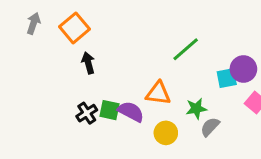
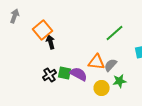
orange square: (75, 28) -> (43, 30), moved
green star: (196, 109) -> (120, 81), moved
gray semicircle: (210, 127) -> (111, 65), moved

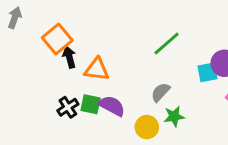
orange triangle: (97, 62) -> (97, 69), moved

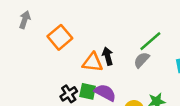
black arrow: (69, 57) -> (108, 56), moved
gray semicircle: (160, 92) -> (142, 60), moved

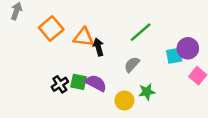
gray semicircle: (142, 60) -> (132, 64), moved
orange triangle: (93, 62) -> (83, 37), moved

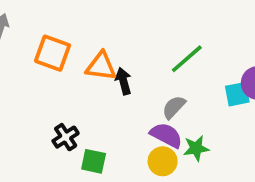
orange square: (51, 28) -> (53, 53), turned -30
green square: (78, 82) -> (94, 161), moved
purple semicircle: (96, 83) -> (166, 135), moved

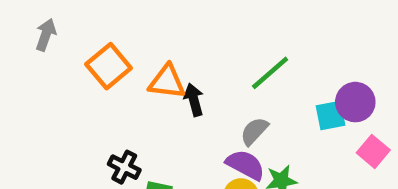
orange square: (53, 53) -> (109, 66), turned 30
black cross: (66, 137) -> (124, 167), turned -30

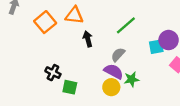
orange triangle: (167, 82) -> (74, 15), moved

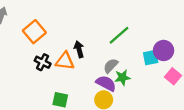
orange triangle: (74, 15) -> (65, 61), moved
black cross: (53, 73) -> (43, 62), moved
green star: (132, 79) -> (122, 77), moved

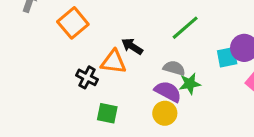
black arrow: (79, 49) -> (132, 46), turned -42
black cross: (43, 62) -> (87, 77), moved
gray semicircle: (111, 66) -> (174, 68), turned 63

